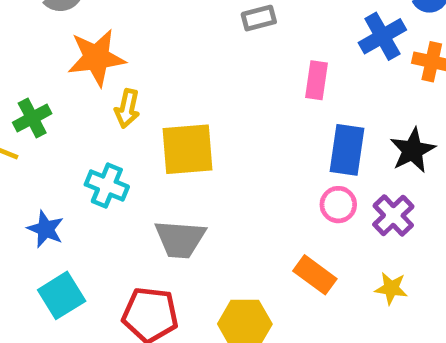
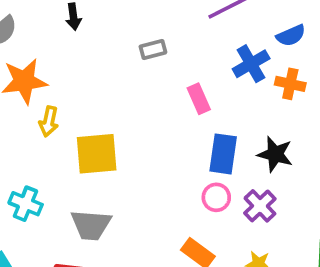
pink rectangle: (317, 80) -> (199, 99), turned -32
black star: (413, 150) -> (275, 154), turned -30
cyan cross: (107, 186) -> (26, 204), moved

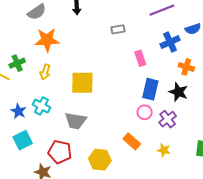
orange cross: (290, 84) -> (186, 67), moved
yellow arrow: (49, 121) -> (45, 72), moved

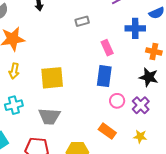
blue cross: (170, 42) -> (135, 28), turned 30
blue rectangle: (150, 89) -> (104, 76), moved
cyan cross: (41, 106) -> (14, 105), turned -36

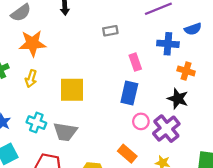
cyan cross: (14, 105) -> (36, 123), moved, turned 30
purple cross: (141, 105) -> (166, 129), size x1.4

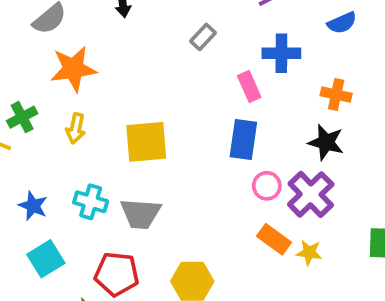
gray rectangle: (110, 31) -> (203, 37), turned -32
blue cross: (168, 44) -> (281, 53), moved
orange rectangle: (127, 154) -> (274, 239), moved

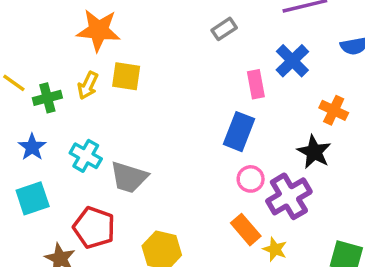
blue cross: (281, 53) -> (292, 61), turned 32
green cross: (22, 117) -> (47, 98), moved
yellow square: (146, 142) -> (126, 76), moved, size x0.7

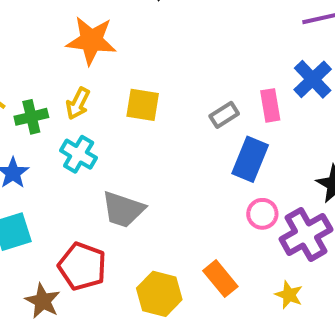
gray rectangle: (224, 29) -> (224, 115), moved
yellow square: (126, 76) -> (143, 105), moved
cyan cross: (86, 156) -> (79, 154), moved
orange rectangle: (246, 230) -> (220, 279), moved

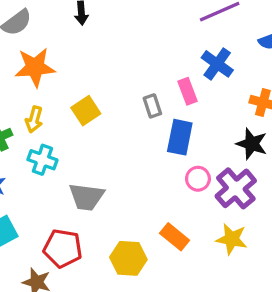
yellow square: (143, 105) -> (86, 111), turned -32
gray rectangle: (224, 115) -> (152, 106), turned -65
yellow star: (289, 295) -> (232, 239), size x1.4

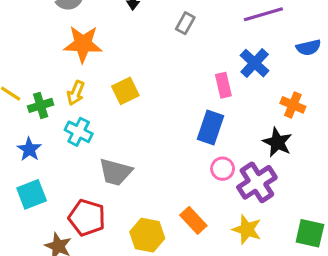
gray rectangle: (152, 106) -> (185, 23), moved, turned 40

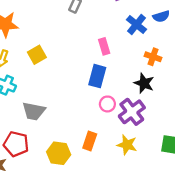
blue cross: (255, 63) -> (137, 25), moved
orange rectangle: (193, 220) -> (90, 141), turned 66

